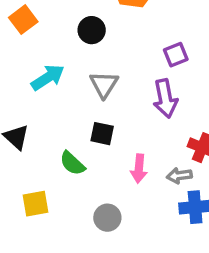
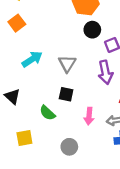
black circle: (92, 30) -> (92, 30), moved

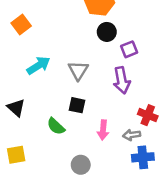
yellow square: (24, 138) -> (16, 155), moved

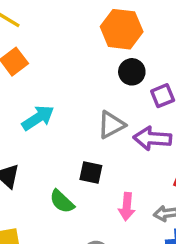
gray triangle: (78, 70) -> (111, 125), moved, turned 30
purple arrow: (122, 80) -> (152, 138), turned 105

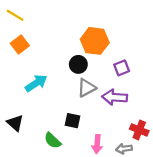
orange hexagon: (122, 29) -> (95, 41), moved
black circle: (132, 72) -> (78, 64), moved

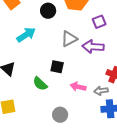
black circle: (78, 64) -> (48, 11), moved
pink arrow: (97, 144) -> (78, 87), turned 98

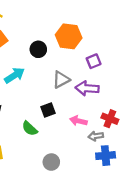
black square: (57, 67) -> (48, 110), turned -32
pink arrow: (78, 87) -> (78, 121), moved

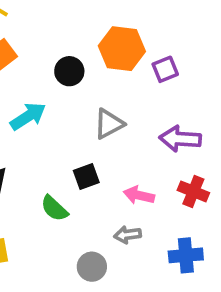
purple square: (94, 61) -> (165, 69), moved
purple arrow: (87, 88) -> (180, 139), moved
gray arrow: (96, 136) -> (128, 235), moved

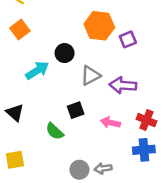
black circle: (69, 71) -> (65, 53), moved
purple arrow: (180, 139) -> (123, 85), moved
gray arrow: (128, 235) -> (103, 168), moved
blue cross: (186, 255) -> (144, 150), moved

